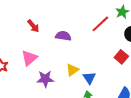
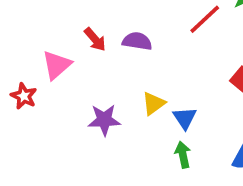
red arrow: (33, 26) -> (95, 39), moved
pink triangle: (29, 58) -> (57, 65), moved

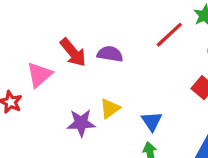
red arrow: (95, 39) -> (73, 52), size x1.4
yellow triangle: (154, 103) -> (110, 108), moved

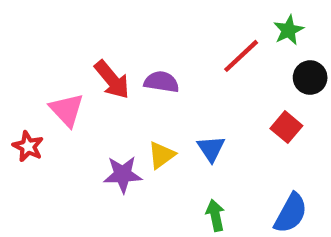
pink triangle: (39, 75) -> (67, 110), turned -32
blue triangle: (152, 121) -> (211, 149), moved

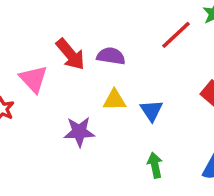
yellow triangle: (161, 155) -> (114, 100), moved, turned 35

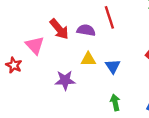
red line: (176, 35) -> (109, 17), moved, turned -65

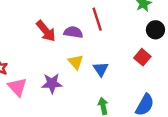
pink triangle: (35, 45) -> (17, 87), moved
yellow triangle: (88, 59) -> (76, 62), turned 49

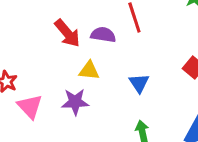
yellow triangle: (76, 62) -> (89, 71), moved, turned -42

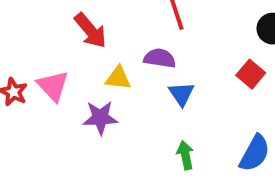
purple semicircle: (103, 35) -> (160, 58), moved
pink triangle: (30, 107) -> (53, 86), moved

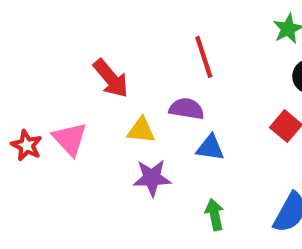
blue triangle: (181, 94) -> (210, 148), turned -48
purple star: (100, 118) -> (152, 178), moved

